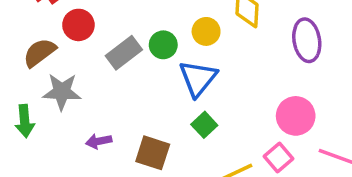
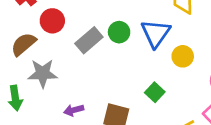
yellow circle: (206, 31) -> (183, 56), moved
blue triangle: (198, 78) -> (156, 33), moved

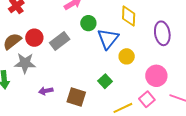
red circle: (52, 21) -> (34, 38), moved
green circle: (119, 32) -> (88, 23), moved

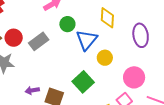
green square: (105, 81) -> (83, 82), size x1.5
purple arrow: (46, 91) -> (32, 90), moved

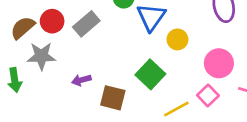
purple arrow: (32, 90) -> (81, 80), moved

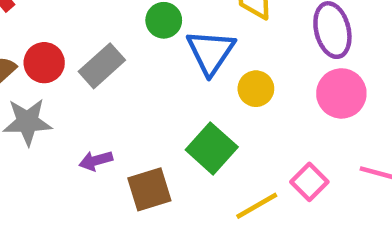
pink circle: (219, 63) -> (341, 93), moved
brown square: (113, 98) -> (149, 189), turned -30

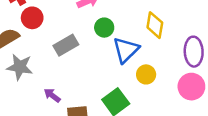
red circle: (44, 63) -> (32, 18), moved
purple arrow: (96, 161) -> (52, 95), turned 42

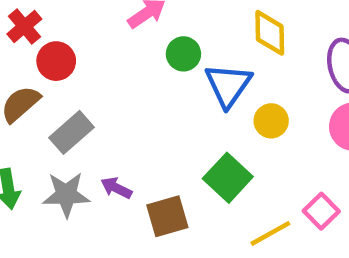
gray rectangle: (66, 45) -> (72, 132), moved
gray star: (20, 67) -> (66, 195), moved

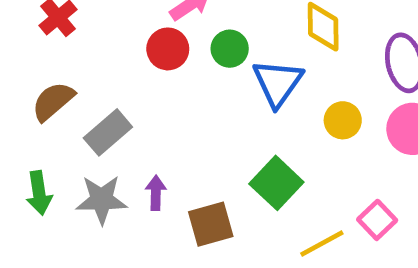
red circle: (56, 61) -> (168, 49), moved
yellow circle: (271, 121) -> (343, 120), moved
purple arrow: (116, 188) -> (156, 193), turned 64

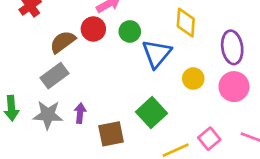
brown semicircle: (53, 101) -> (63, 42), moved

